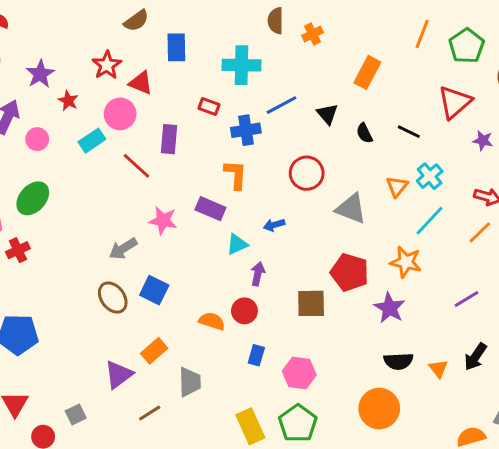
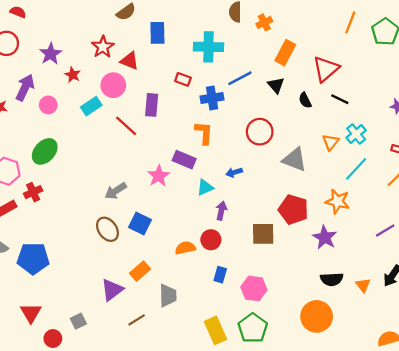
orange rectangle: (367, 72) -> (285, 53), moved
red triangle: (455, 102) -> (326, 69), moved
pink star: (163, 221) -> (159, 176), moved, turned 30
orange semicircle: (212, 321) -> (185, 248), turned -30

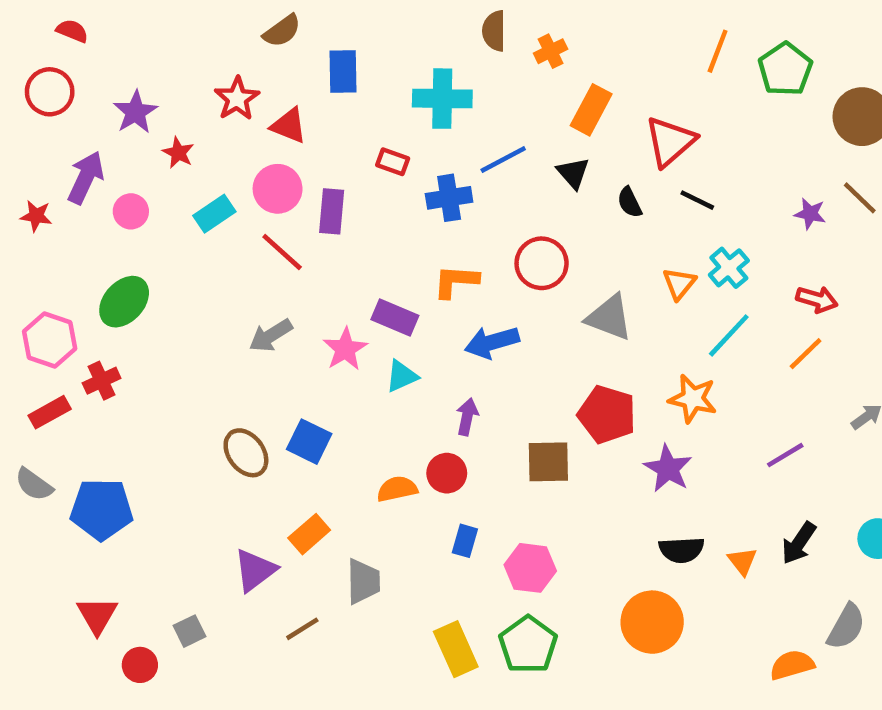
pink circle: (113, 85) -> (278, 189), moved
orange L-shape: (204, 133) -> (456, 281), moved, turned -90
blue arrow: (234, 172) -> (492, 342), size x1.6
cyan triangle: (205, 187) -> (402, 376), moved
gray arrow: (116, 191) -> (271, 335), moved

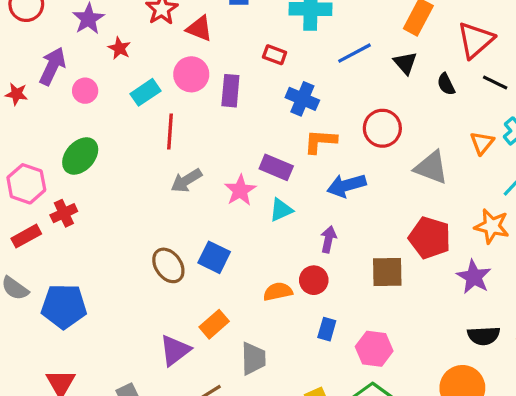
blue cross: (449, 198) -> (302, 99), moved, turned 32
red line: (282, 252) -> (170, 132), moved, turned 52

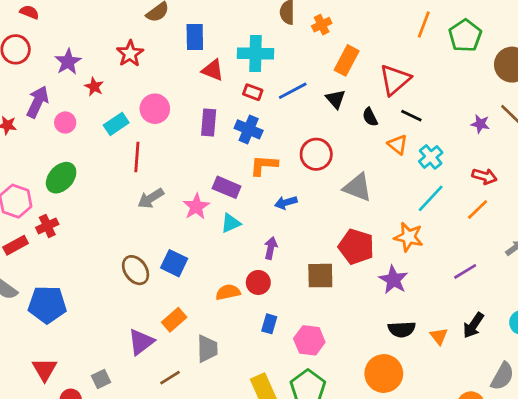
red triangle: (199, 29) -> (213, 70), moved
red rectangle: (275, 55) -> (253, 92), moved
purple rectangle: (230, 91) -> (209, 123), moved
orange triangle: (482, 143) -> (398, 145), moved, turned -30
blue arrow: (346, 185) -> (286, 202), size x0.7

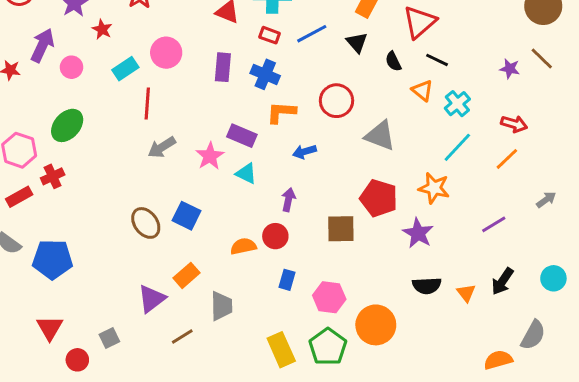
cyan triangle: (231, 223) -> (246, 173), turned 50
orange circle: (384, 374) -> (376, 325), moved

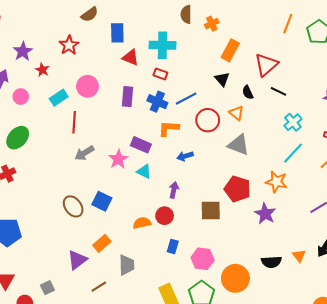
blue line: (312, 34) -> (186, 99), moved
orange triangle: (422, 90) -> (236, 113), moved
black semicircle: (427, 286) -> (271, 262), moved

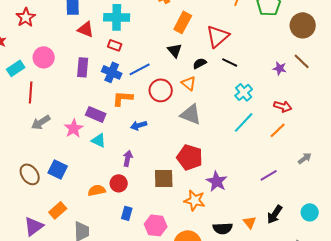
black semicircle: (248, 92) -> (200, 63), turned 88
orange star: (276, 182) -> (195, 200), moved

